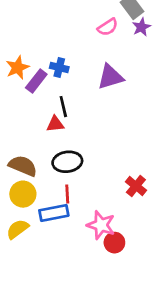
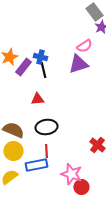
pink semicircle: (108, 27) -> (84, 46), moved
black line: (63, 107) -> (43, 70), moved

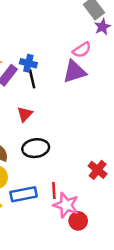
red triangle: (37, 99) -> (25, 114), turned -40
red line: (46, 151) -> (54, 191), moved

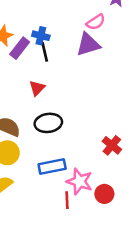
red line: (54, 191) -> (67, 200), moved
blue rectangle: (24, 194) -> (52, 166), moved
red circle: (78, 221) -> (104, 194), moved

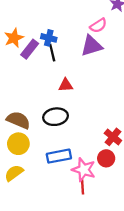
red triangle: (37, 88) -> (66, 85), moved, turned 42
red circle: (104, 194) -> (106, 158), moved
red line: (67, 200) -> (83, 186), moved

